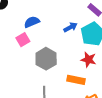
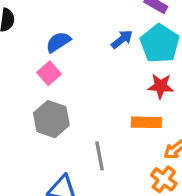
gray hexagon: (46, 59) -> (51, 119), moved

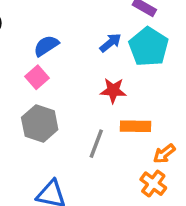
red star: (161, 86) -> (113, 90), moved
gray line: (100, 156) -> (96, 144), moved, turned 32

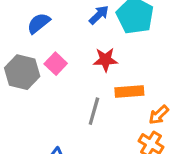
pink square: (37, 77) -> (56, 64), moved
gray hexagon: (40, 123) -> (22, 72), moved

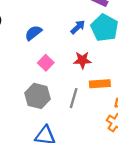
gray hexagon: (22, 72) -> (38, 96), moved

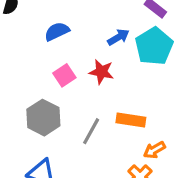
red star: (82, 60) -> (101, 72), moved

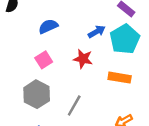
pink square: (64, 75) -> (44, 60), moved
orange rectangle: (131, 120) -> (120, 78), moved

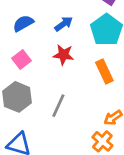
blue arrow: (97, 32) -> (64, 24), moved
orange rectangle: (120, 78) -> (104, 72), turned 60

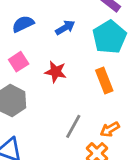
red star: (63, 55) -> (56, 72), moved
gray line: (58, 106) -> (73, 126), moved

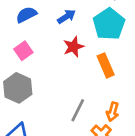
red star: (56, 72) -> (73, 47), moved, turned -30
orange arrow: (110, 129) -> (113, 112), turned -42

